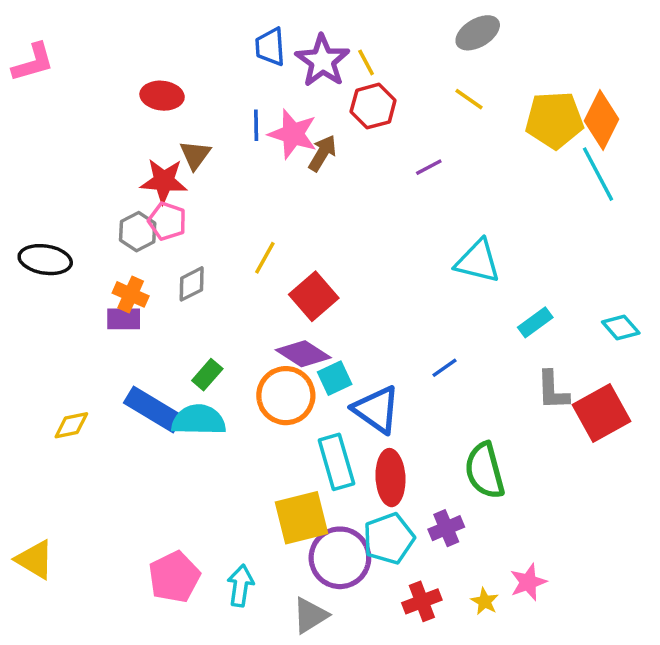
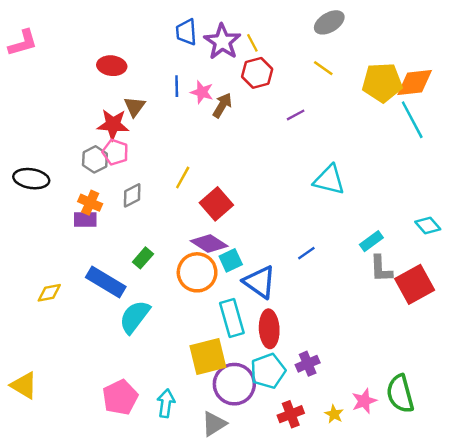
orange diamond: (602, 120) -> (415, 82), turned 57
pink star: (293, 134) -> (202, 92), size x0.7
cyan rectangle: (535, 322) -> (371, 241), moved
cyan semicircle: (199, 420) -> (135, 317), moved, turned -54
green semicircle: (485, 471) -> (400, 394), moved

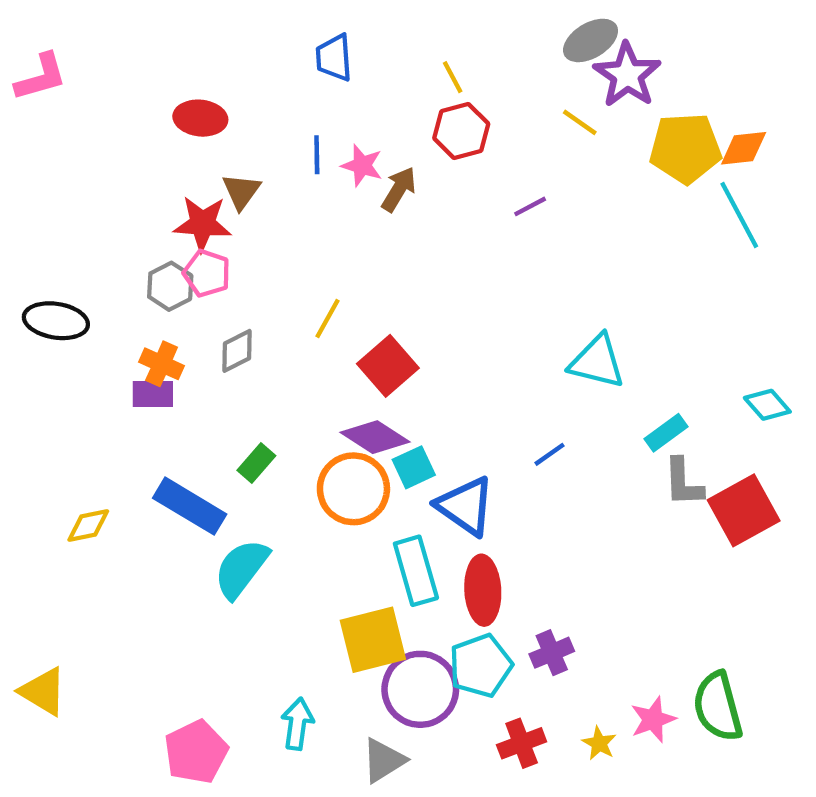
purple star: (222, 42) -> (627, 75), moved
orange diamond: (415, 82) -> (744, 148), size x0.7
cyan triangle: (329, 180) -> (597, 362), moved
pink pentagon: (120, 397) -> (196, 752), moved

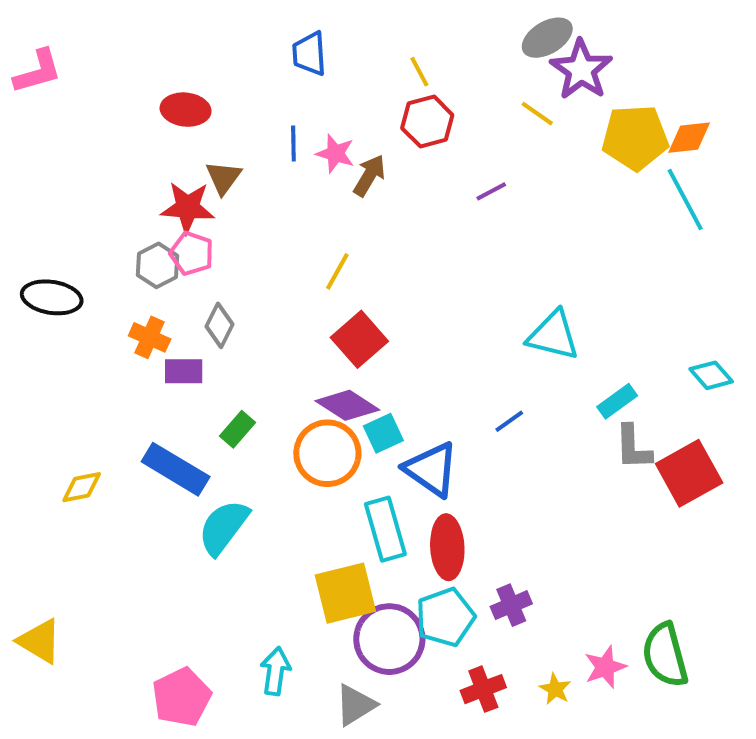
yellow line: (328, 319) -> (337, 271), moved
gray diamond: (237, 351) -> (220, 325), turned -36
purple rectangle: (153, 394) -> (184, 371), moved

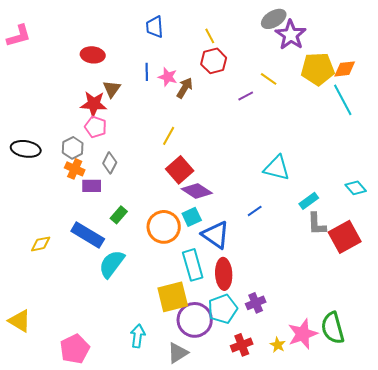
yellow line: (537, 114) -> (269, 79), moved
gray hexagon: (158, 265) -> (73, 148), moved
purple diamond: (347, 405) -> (197, 191), moved
pink star: (605, 667) -> (303, 334), size x1.4
pink pentagon: (182, 697) -> (75, 349), moved

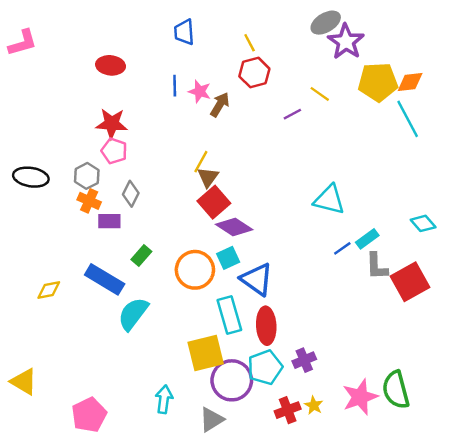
brown triangle: (112, 89) -> (208, 177), moved
blue line: (255, 211) -> (342, 248), moved
yellow star: (278, 345) -> (314, 405), moved

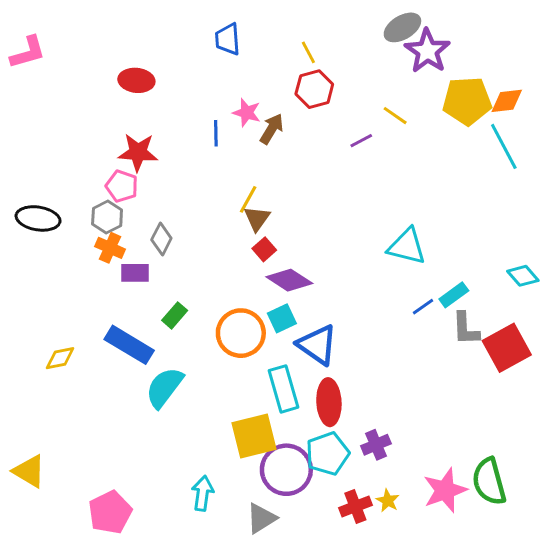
blue line: (175, 86) -> (216, 133), moved
pink pentagon: (114, 151) -> (122, 186), moved
red square: (214, 202) -> (264, 249), size x0.6

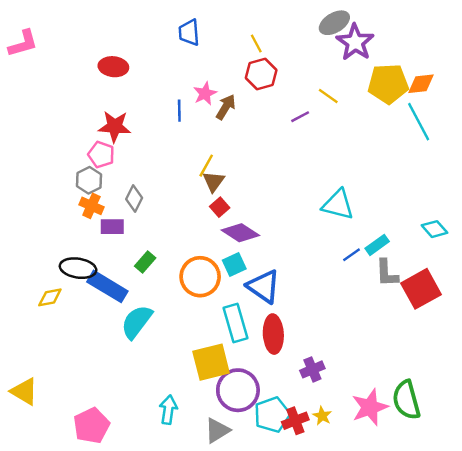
pink star: (247, 113) -> (205, 94), turned 30
black ellipse: (38, 218) -> (78, 268), moved
cyan pentagon: (327, 454) -> (272, 415), moved

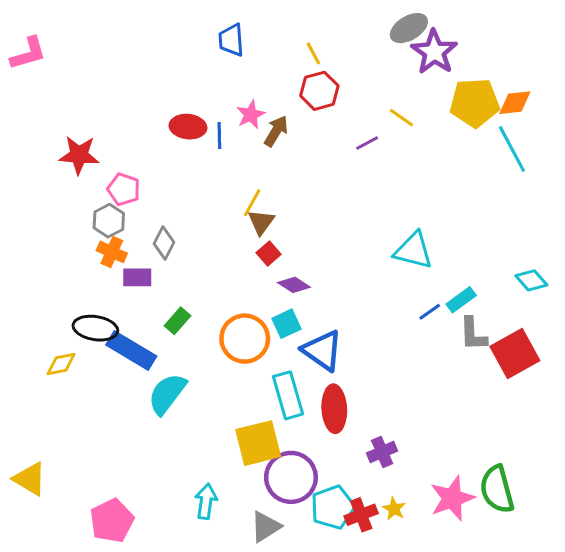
red ellipse: (113, 67) -> (188, 127), moved
red star: (115, 127) -> (79, 155), moved
purple diamond: (240, 233) -> (294, 285), size x0.7

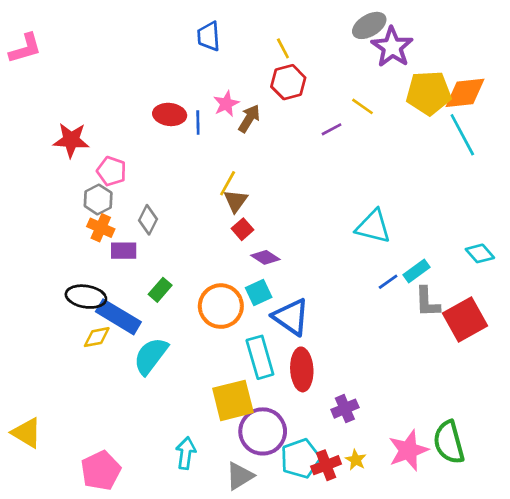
orange diamond: (515, 103) -> (465, 93), size x1.4
yellow diamond: (61, 364) -> (97, 337), moved

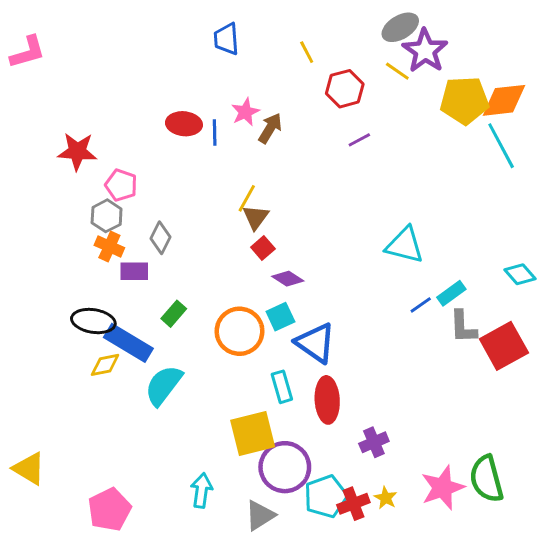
red hexagon: (288, 82) -> (345, 89), moved
yellow line: (362, 106) -> (397, 71), moved
cyan rectangle: (260, 357) -> (282, 387), size x0.7

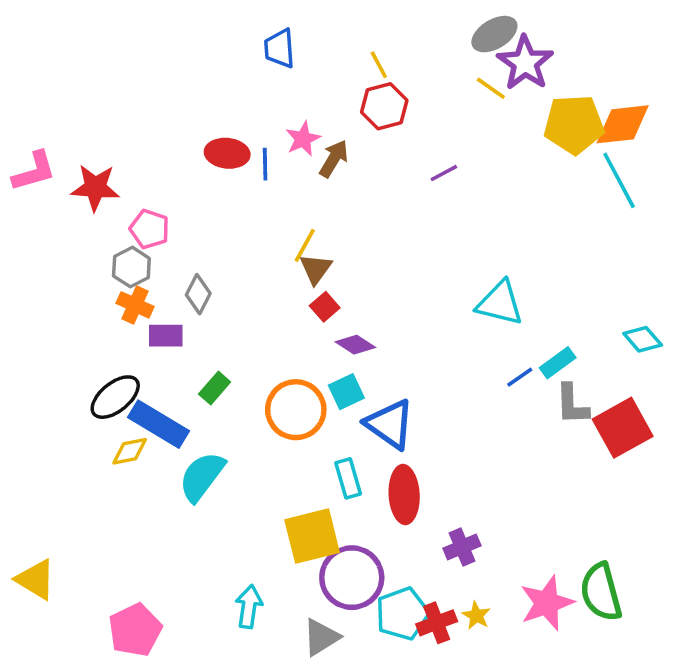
pink L-shape: (28, 52) -> (34, 171), moved
red hexagon: (345, 89) -> (384, 106), moved
black ellipse: (93, 321) -> (115, 397), turned -48

